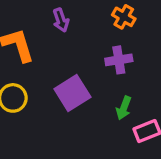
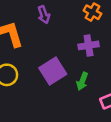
green arrow: (124, 108) -> (82, 81), moved

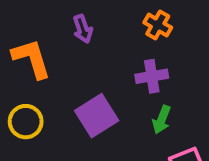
green arrow: (82, 81) -> (162, 120), moved

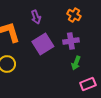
purple square: (97, 116) -> (43, 44), moved

